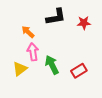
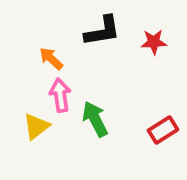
red rectangle: (79, 71) -> (163, 130), moved

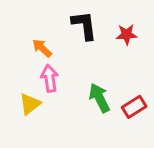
black L-shape: (102, 31) -> (84, 25), turned -88
green arrow: (95, 119) -> (99, 98), moved

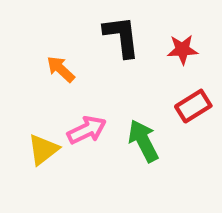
pink arrow: (50, 78) -> (87, 130), moved, turned 72
red rectangle: (134, 107) -> (193, 106), moved

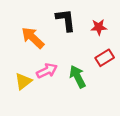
orange arrow: (61, 69) -> (33, 38), size x1.5

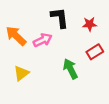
orange arrow: (33, 38) -> (16, 36), moved
pink arrow: (47, 71) -> (43, 40), moved

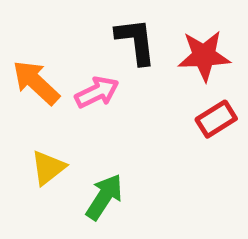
red star: (90, 24) -> (204, 56), size x1.5
green arrow: (70, 69) -> (104, 197), moved, turned 60

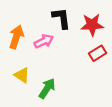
orange arrow: (36, 83) -> (16, 37), turned 65
yellow triangle: (48, 168) -> (22, 75), turned -49

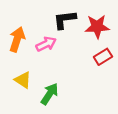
black L-shape: (61, 18) -> (65, 20), turned -90

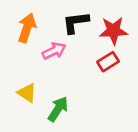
orange arrow: (17, 39) -> (27, 28), moved
red rectangle: (103, 57) -> (108, 62), moved

